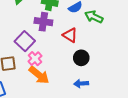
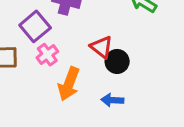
red triangle: (70, 35) -> (102, 47), moved
orange arrow: (39, 75) -> (69, 84), moved, turned 65

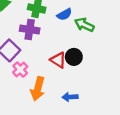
black circle: (117, 61) -> (74, 57), moved

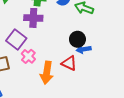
red triangle: (58, 60) -> (69, 63), moved
blue arrow: (70, 97) -> (84, 49), moved

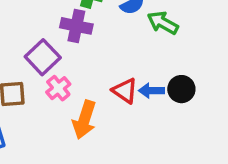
black circle: (77, 39) -> (181, 89), moved
red triangle: (69, 63) -> (125, 91), moved

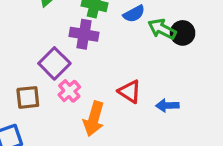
black circle: (181, 89) -> (183, 33), moved
blue arrow: (151, 91) -> (167, 105), moved

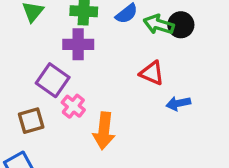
red triangle: (130, 91) -> (152, 73), moved

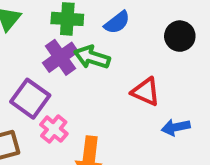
green arrow: (159, 24) -> (92, 57), moved
purple cross: (78, 44) -> (60, 57), turned -36

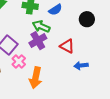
purple cross: (60, 57) -> (38, 41), moved

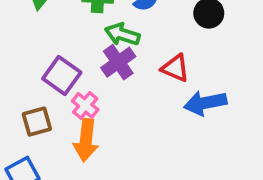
blue arrow: (81, 66) -> (205, 103), size x1.5
orange arrow: (36, 78) -> (86, 140), moved

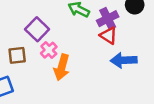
purple cross: (118, 62) -> (108, 19), moved
orange arrow: (86, 140) -> (62, 67), moved

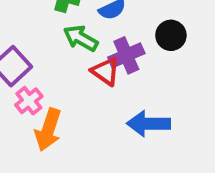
red triangle: (108, 36) -> (106, 71), moved

